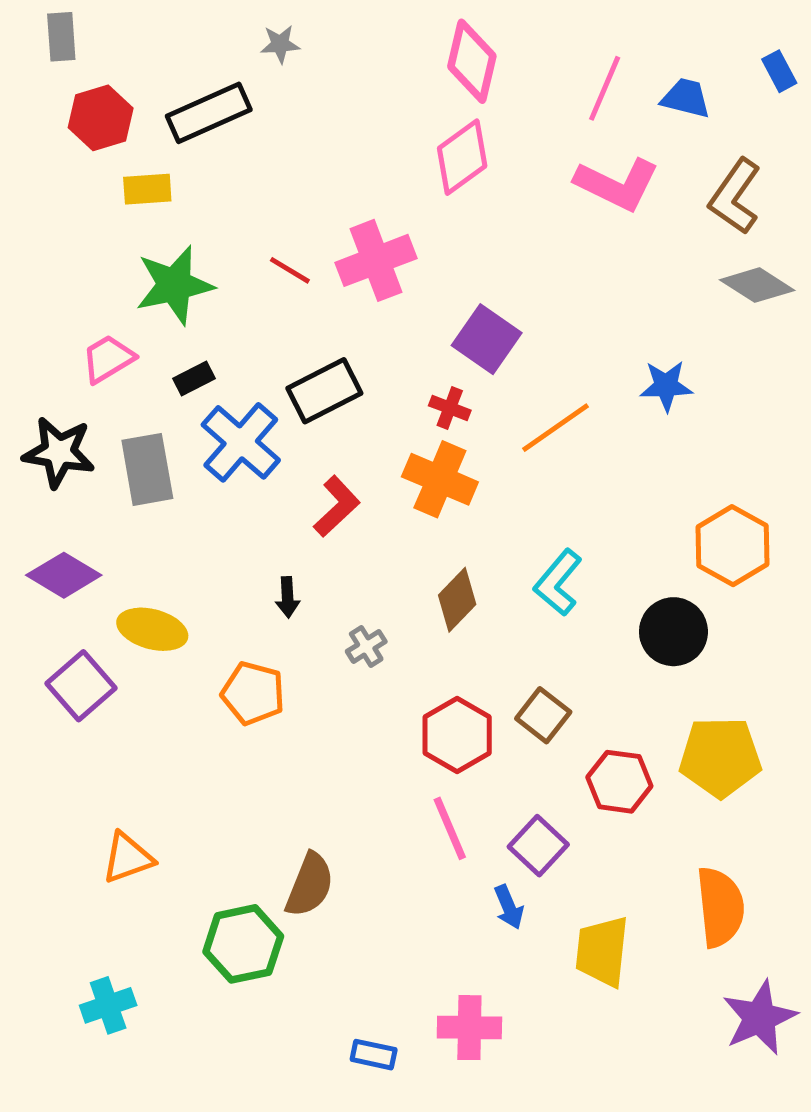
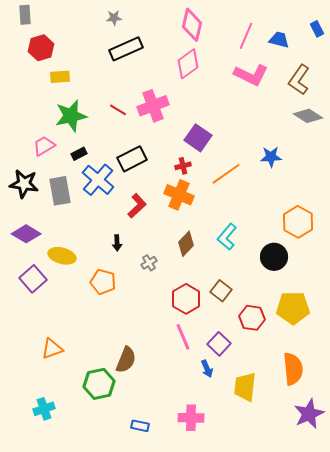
black rectangle: (209, 113) -> (126, 49), moved
red cross: (450, 408) -> (183, 166), turned -35
blue rectangle: (374, 1055) -> (140, 426), moved

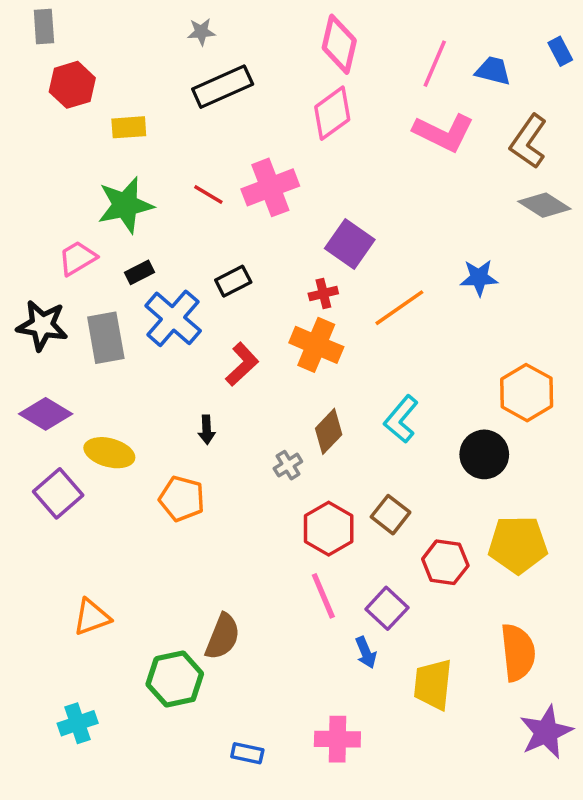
yellow rectangle: (60, 77) -> (129, 127), moved
black rectangle: (132, 159) -> (233, 281), size x0.7
gray cross: (149, 263) -> (288, 465), moved

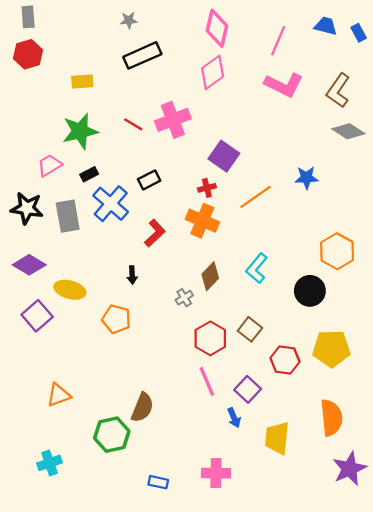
blue trapezoid: (493, 71) -> (326, 26), moved
red hexagon: (72, 85) -> (28, 54), moved

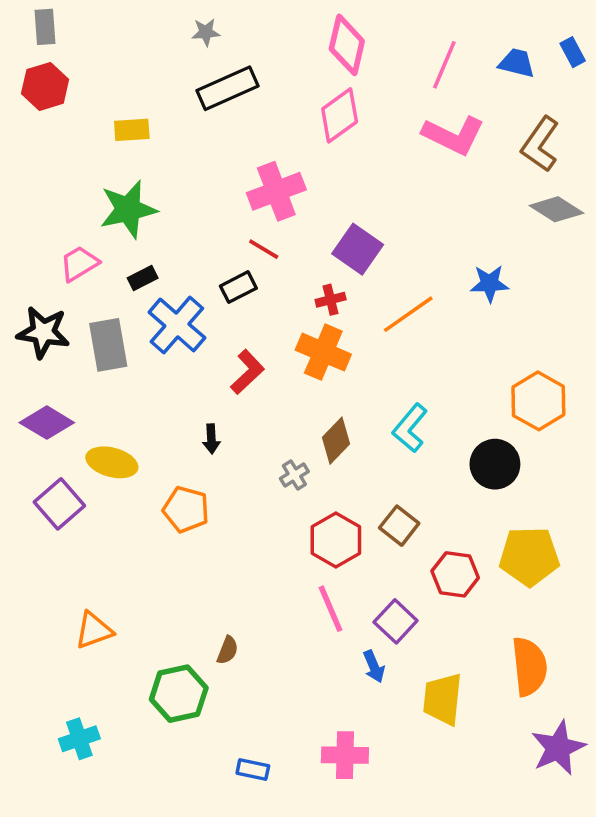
blue trapezoid: (326, 26) -> (517, 63), moved
red line: (133, 124) -> (264, 249), moved
brown semicircle: (142, 407) -> (228, 650), size x0.6

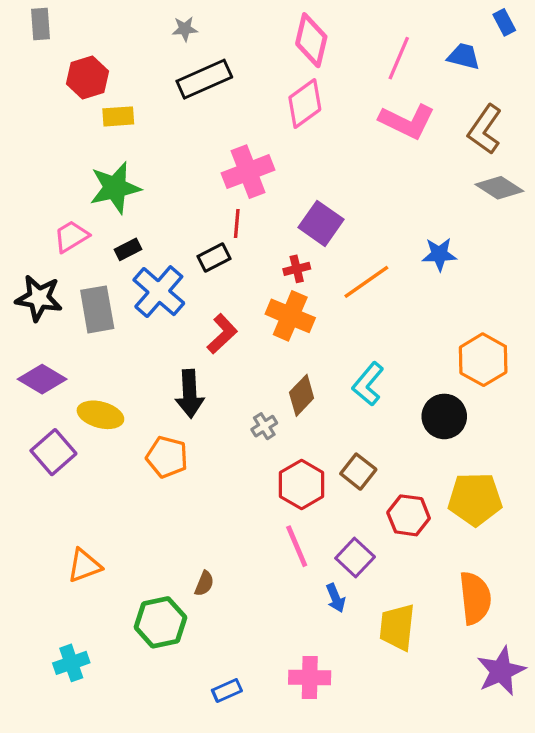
blue rectangle: (573, 52) -> (504, 22), moved
red hexagon: (45, 86) -> (88, 78), moved
red line: (264, 249) -> (237, 223), turned 64
black arrow: (211, 439) -> (190, 394), size x1.8
blue rectangle: (253, 770) -> (227, 690), turned -36

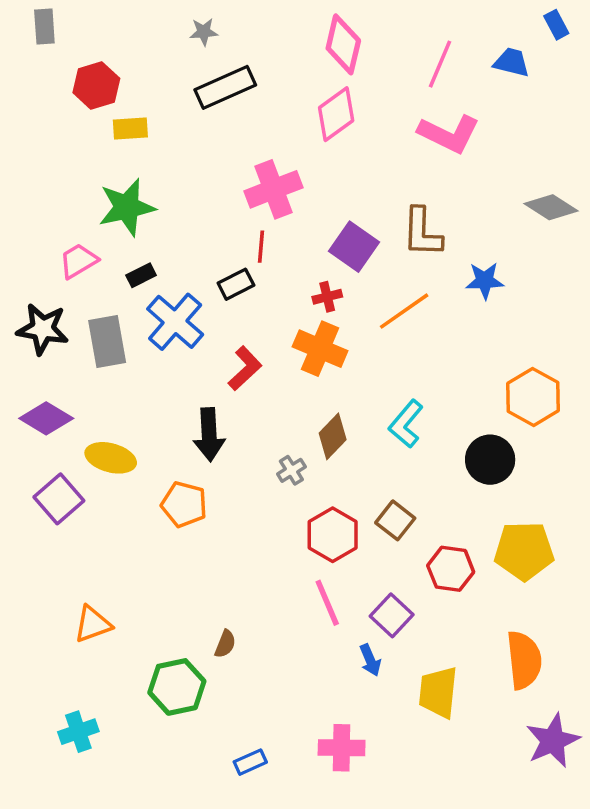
brown L-shape: (485, 129) -> (422, 232), moved, turned -33

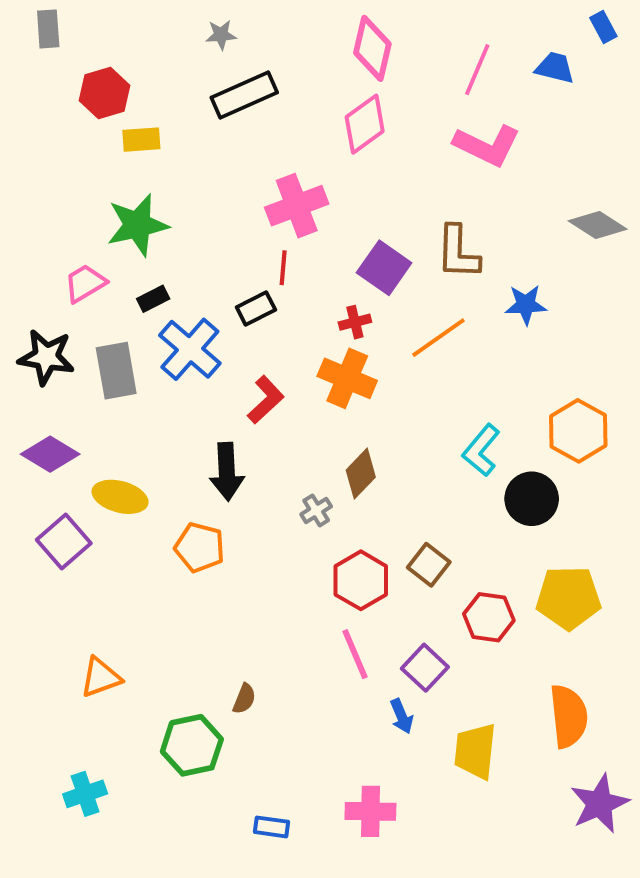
cyan L-shape: (406, 424) -> (481, 450), moved
blue rectangle: (250, 762) -> (271, 827), turned 32

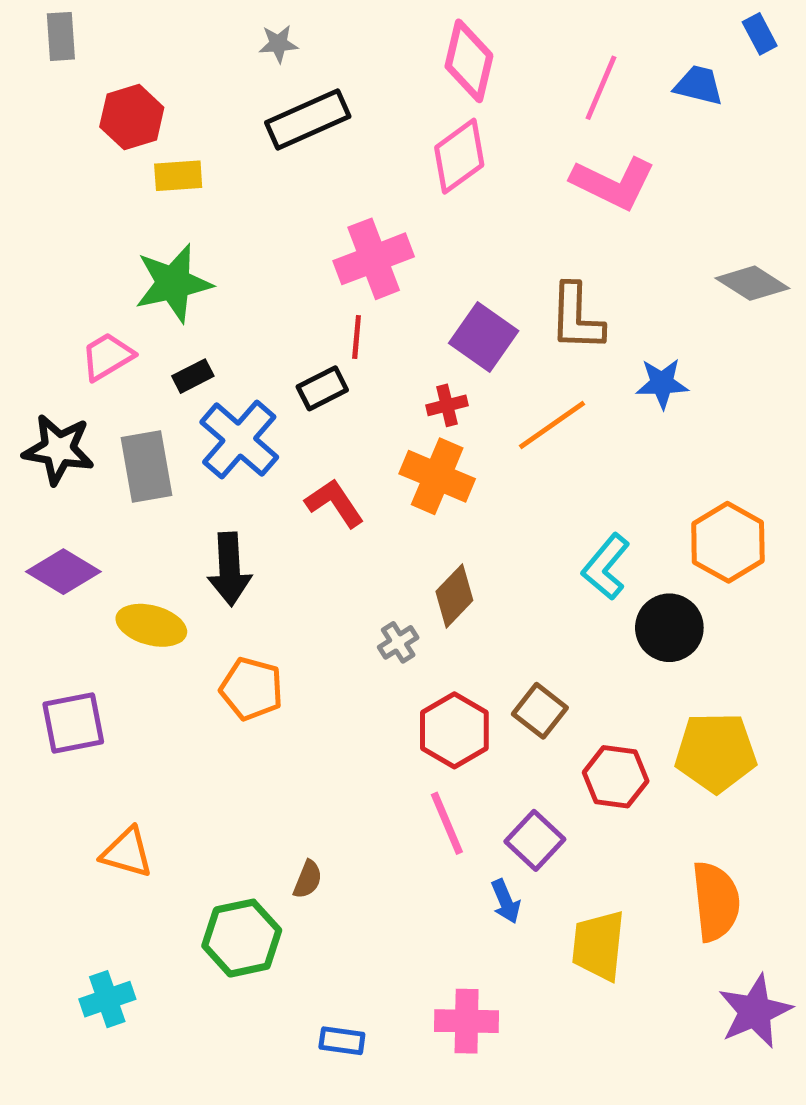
red L-shape: (266, 400) -> (335, 503), turned -81
black arrow: (227, 472) -> (230, 569), moved
purple square: (64, 541) -> (73, 723), moved, turned 30
orange triangle: (101, 677) -> (127, 853), turned 36

